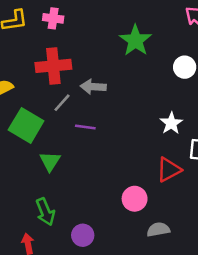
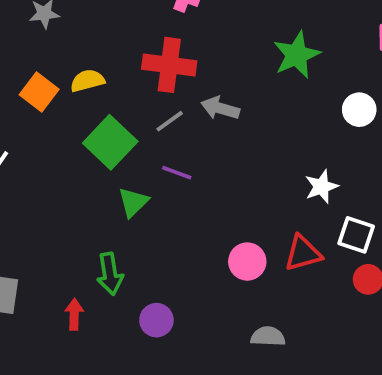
purple line: (85, 127) -> (177, 173), moved
pink circle: (135, 199) -> (247, 262), moved

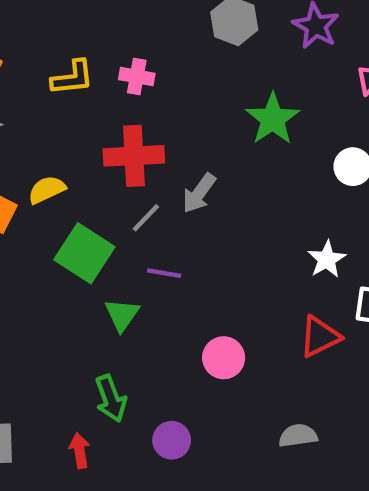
gray arrow: (220, 108) -> (199, 193), turned -60
pink circle: (247, 262) -> (224, 358), moved

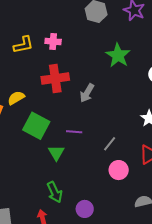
gray line: (146, 218) -> (110, 144), moved
pink circle: (224, 358) -> (119, 170), moved

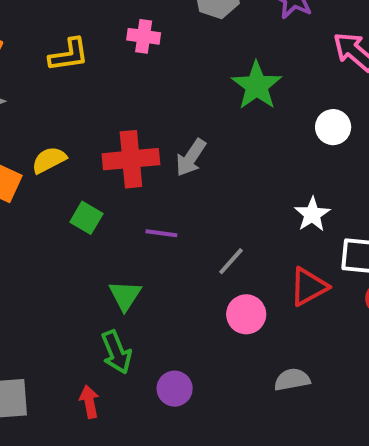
pink cross: (53, 41) -> (144, 36), moved
red cross: (55, 78) -> (131, 159), moved
green square: (36, 126) -> (86, 218), size x0.6
green triangle: (56, 153) -> (125, 296), moved

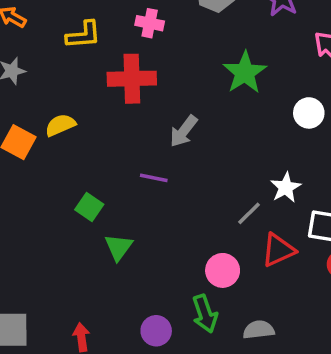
red cross: (131, 159) -> (132, 79), moved
green square: (86, 218) -> (89, 207), moved
purple line: (161, 233) -> (154, 178), moved
gray line: (231, 261) -> (249, 213), moved
green arrow: (116, 352) -> (205, 314), moved

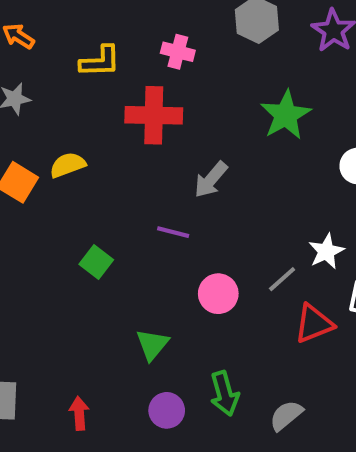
green triangle: (119, 247) -> (152, 345), moved
pink circle: (223, 270) -> (218, 294), moved
gray semicircle: (259, 330) -> (286, 415), turned -36

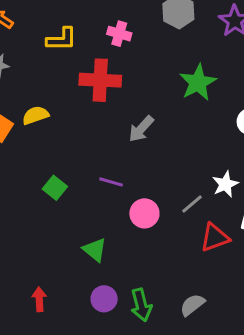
purple line: (173, 232) -> (111, 182), moved
green triangle: (152, 345) -> (95, 250), turned -32
green arrow: (224, 393) -> (141, 305), moved

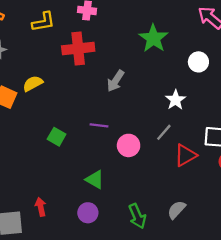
white star: (225, 184) -> (175, 100), moved
red arrow: (39, 299) -> (41, 207), moved
purple circle: (104, 299) -> (88, 213), moved

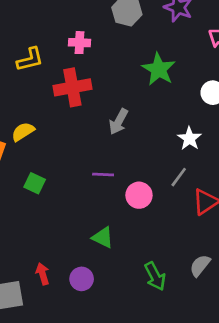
green square: (57, 137) -> (35, 183), moved
purple circle: (88, 213) -> (82, 279), moved

